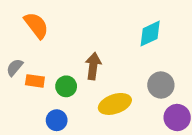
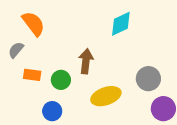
cyan diamond: (150, 34) -> (121, 24), moved
gray semicircle: (15, 67) -> (16, 50), moved

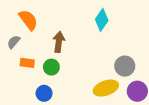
cyan diamond: (121, 24) -> (102, 20), turned -30
brown arrow: (86, 61) -> (59, 42), moved
yellow ellipse: (106, 96) -> (106, 88), moved

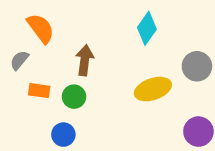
gray circle: (125, 66) -> (197, 66), moved
yellow ellipse: (106, 88) -> (153, 89), moved

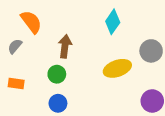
orange rectangle: (39, 91) -> (16, 84), moved
blue circle: (63, 135) -> (58, 103), moved

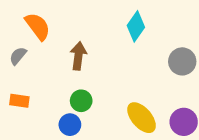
yellow ellipse: (117, 68) -> (142, 118), moved, turned 68
green circle: (57, 74) -> (81, 101), moved

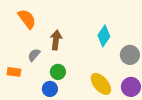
cyan diamond: (136, 26) -> (104, 36), moved
gray semicircle: (18, 56) -> (34, 55), moved
gray circle: (182, 61) -> (130, 55), moved

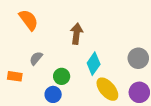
cyan diamond: (104, 36) -> (94, 64), moved
brown arrow: (56, 40) -> (76, 34), moved

